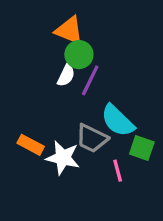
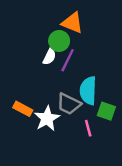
orange triangle: (69, 30) -> (72, 23), moved
cyan semicircle: (118, 121) -> (88, 91), turned 48
white star: (63, 158) -> (47, 118), turned 30

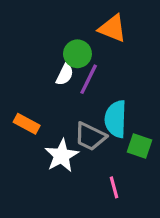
orange triangle: (72, 23) -> (112, 28), moved
orange rectangle: (23, 109) -> (27, 124), moved
pink line: (88, 128) -> (114, 187), moved

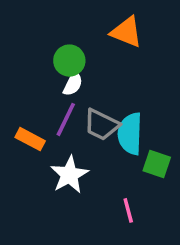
green circle: (77, 54) -> (69, 61), moved
purple line: (89, 79) -> (66, 119), moved
gray trapezoid: (90, 136) -> (101, 125), moved

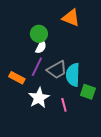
gray trapezoid: (101, 125) -> (57, 70), turned -55
pink line: (128, 210) -> (64, 105), moved

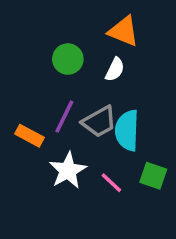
white semicircle: (41, 47) -> (115, 69), moved
green square: (88, 92) -> (153, 176), moved
pink line: (64, 105) -> (111, 183), turned -32

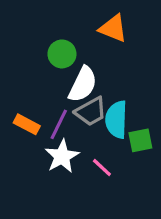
white semicircle: (115, 69) -> (83, 84), moved, size x1.6
purple line: (64, 117) -> (59, 124), moved
green square: (153, 176) -> (140, 140), moved, turned -30

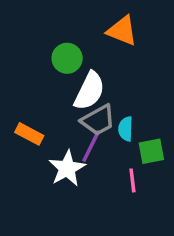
cyan semicircle: (116, 120) -> (126, 129), size x0.6
purple line: (59, 124) -> (91, 146), moved
pink line: (102, 168) -> (132, 180), moved, turned 40

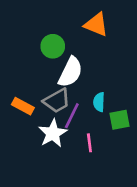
gray trapezoid: (98, 120) -> (57, 101), moved
pink line: (132, 180) -> (89, 143), moved

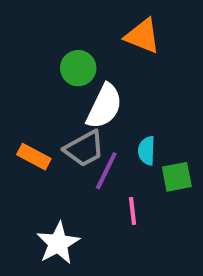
white star: (53, 133) -> (58, 243), moved

